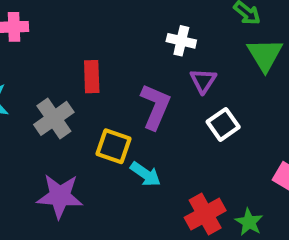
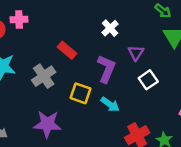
white cross: (181, 41) -> (110, 28), moved, turned 35
red rectangle: (92, 77) -> (67, 50), turned -48
cyan arrow: (145, 174) -> (110, 104), moved

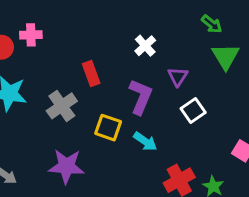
red rectangle: (67, 50) -> (91, 73), turned 30

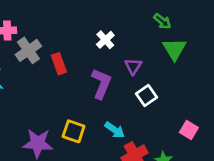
gray cross: (62, 106) -> (28, 50), moved
yellow square: (108, 128) -> (74, 131), moved
cyan arrow: (145, 141) -> (115, 130), moved

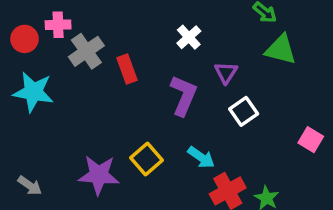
green triangle: (174, 49) -> (281, 50), turned -45
pink square: (189, 130) -> (311, 140), moved
yellow square: (74, 131) -> (146, 159), turned 30

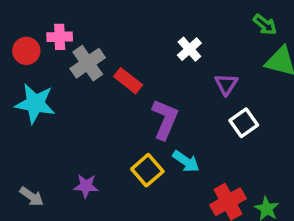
red rectangle: (127, 69) -> (128, 81), turned -32
purple L-shape: (184, 95) -> (165, 119), moved
cyan arrow: (201, 157) -> (186, 161), moved
purple star: (99, 175) -> (86, 186), moved, size x0.6

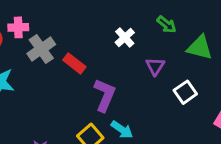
green arrow: (265, 25) -> (167, 25), moved
white square: (244, 123) -> (185, 92), moved

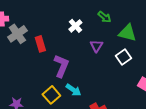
red rectangle: (74, 63) -> (40, 44), turned 35
white square: (185, 92) -> (123, 57), moved

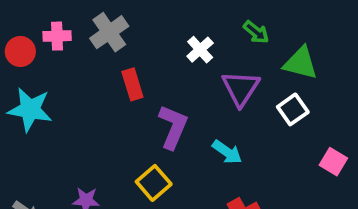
gray cross: (17, 34) -> (109, 32), moved
purple triangle: (96, 46) -> (241, 88), size x1.5
cyan arrow: (73, 90) -> (227, 152), moved

